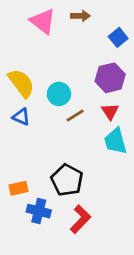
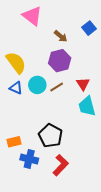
brown arrow: (80, 16) -> (61, 36), moved, turned 40
purple hexagon: (110, 78) -> (60, 61), moved
cyan circle: (59, 94) -> (37, 85), moved

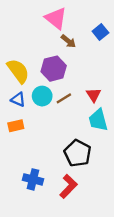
pink triangle: (32, 16) -> (56, 18), moved
purple hexagon: (60, 61) -> (54, 69), moved
black pentagon: (50, 136) -> (78, 153), moved
orange rectangle: (14, 142) -> (16, 126), moved

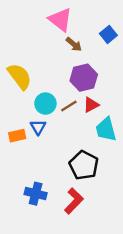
purple hexagon: (54, 69) -> (84, 78), moved
red triangle: (94, 95) -> (91, 105), moved, turned 35
blue triangle: (18, 99) -> (38, 127), moved, turned 35

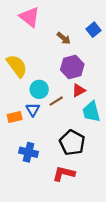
pink triangle: (60, 20) -> (30, 17), moved
brown line: (69, 106) -> (56, 101), moved
blue cross: (36, 194) -> (28, 152), moved
red L-shape: (74, 201) -> (64, 174), turned -120

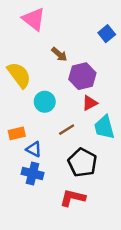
brown arrow: (64, 38) -> (59, 54), moved
brown line: (56, 101) -> (67, 130), moved
blue triangle: (33, 110) -> (34, 149), moved, turned -32

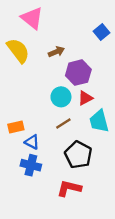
brown arrow: (59, 54) -> (56, 52), turned -63
yellow semicircle: (19, 75) -> (18, 51), moved
cyan circle: (45, 102) -> (61, 97), moved

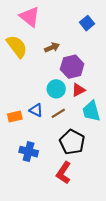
blue square: (101, 32) -> (87, 23), moved
blue triangle: (32, 142) -> (36, 110), moved
red L-shape: (69, 188) -> (64, 173), turned -70

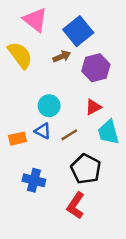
blue square: (87, 23) -> (78, 31), moved, size x1.6
purple hexagon: (72, 67) -> (96, 68), moved
cyan circle: (56, 89) -> (49, 106), moved

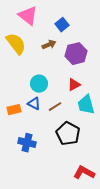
blue square: (78, 31) -> (62, 25), size x0.6
red L-shape: (76, 206) -> (84, 173), moved, turned 85

